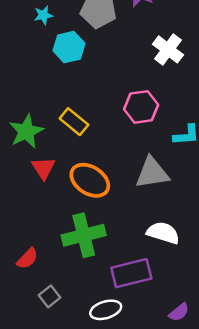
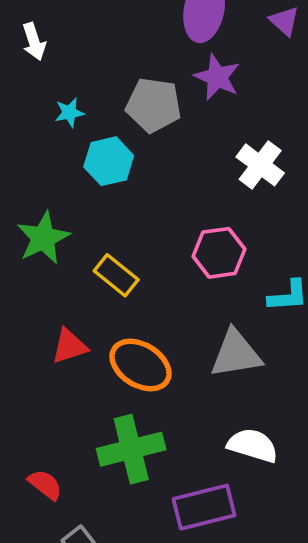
green star: (26, 131) -> (43, 238), moved
red triangle: (43, 168) -> (69, 346), turned 45
red semicircle: (27, 258) -> (45, 485), turned -95

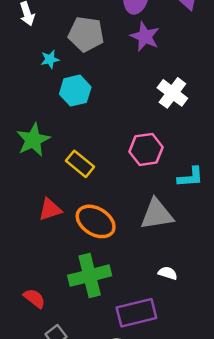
gray pentagon: (154, 105) -> (86, 34), moved
white semicircle: (253, 445) -> (168, 273), size x0.6

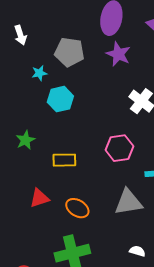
green star: (33, 140) -> (25, 140), size x0.7
yellow rectangle: (80, 164) -> (64, 160), turned -40
orange ellipse: (96, 221) -> (77, 208), size x0.7

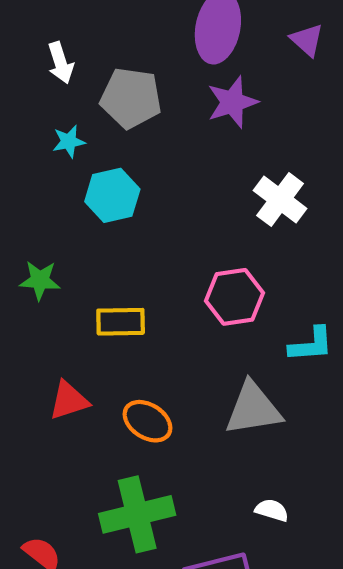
white arrow: (20, 35) -> (60, 63), moved
purple star: (118, 54) -> (232, 102), turned 30
green star: (25, 140) -> (40, 280), turned 30

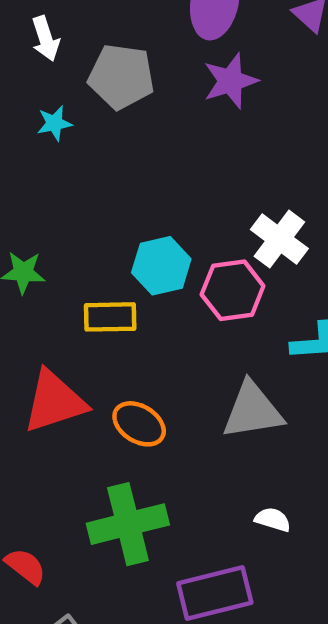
cyan hexagon: (112, 195) -> (161, 266), moved
white cross: (280, 200) -> (279, 239), moved
red triangle: (69, 400) -> (54, 402), size x1.5

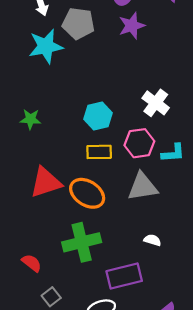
cyan star: (54, 123) -> (46, 46), size x2.0
pink hexagon: (233, 290) -> (139, 143), moved
yellow rectangle: (110, 317) -> (99, 152), moved
orange ellipse: (139, 424) -> (87, 193), size x1.4

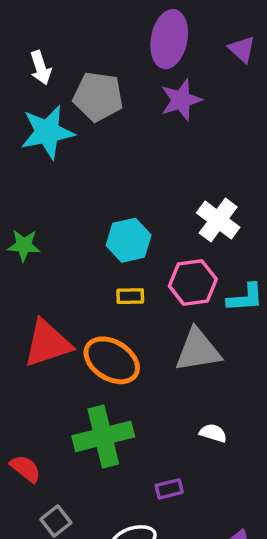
yellow rectangle: (99, 152) -> (130, 296), size x0.7
purple rectangle: (124, 276) -> (169, 489), size x0.5

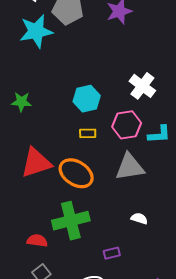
red semicircle: (25, 469) -> (37, 241), moved, turned -30

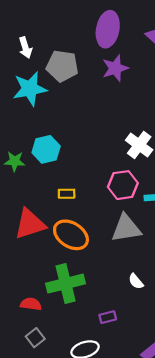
cyan hexagon: (87, 99) -> (46, 149), moved
yellow rectangle: (88, 133) -> (67, 194), moved
white semicircle: (139, 218) -> (136, 281), turned -147

